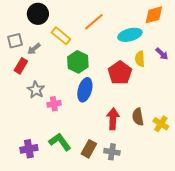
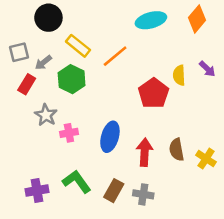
orange diamond: (154, 15) -> (197, 19), turned -35
orange line: (94, 22) -> (115, 56), moved
cyan ellipse: (130, 35) -> (151, 20), moved
green hexagon: (78, 62) -> (72, 79), moved
blue ellipse: (85, 90) -> (110, 137), moved

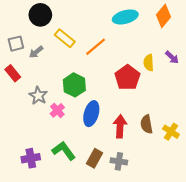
green hexagon: (72, 79) -> (74, 85), moved
red rectangle: (27, 84) -> (13, 73), moved, turned -70
pink cross: (69, 133) -> (57, 110), turned -32

